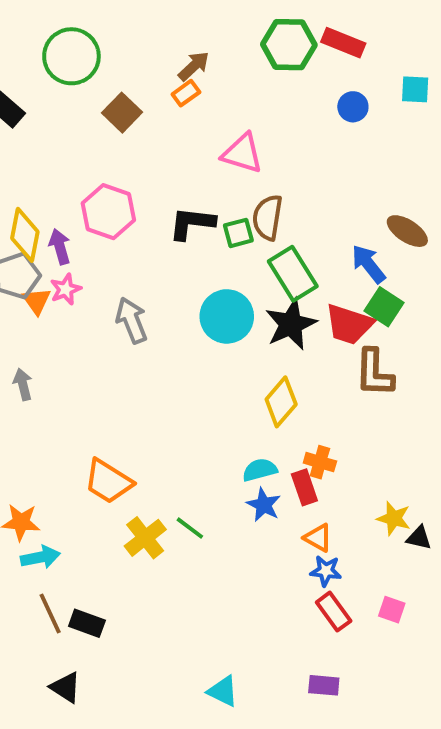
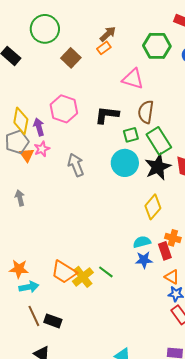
green hexagon: (289, 45) -> (157, 46), moved
green square: (238, 233) -> (131, 135), moved
orange trapezoid: (108, 481) -> (64, 272), moved
blue star: (264, 505) -> (144, 260), turned -30

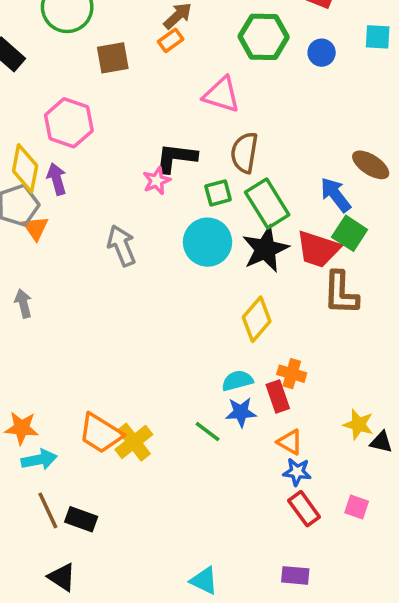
brown square: (71, 58) -> (113, 58), turned 36
pink hexagon: (64, 109) -> (69, 123), moved
pink star: (42, 149) -> (157, 181), moved
green line: (106, 272) -> (208, 432), moved

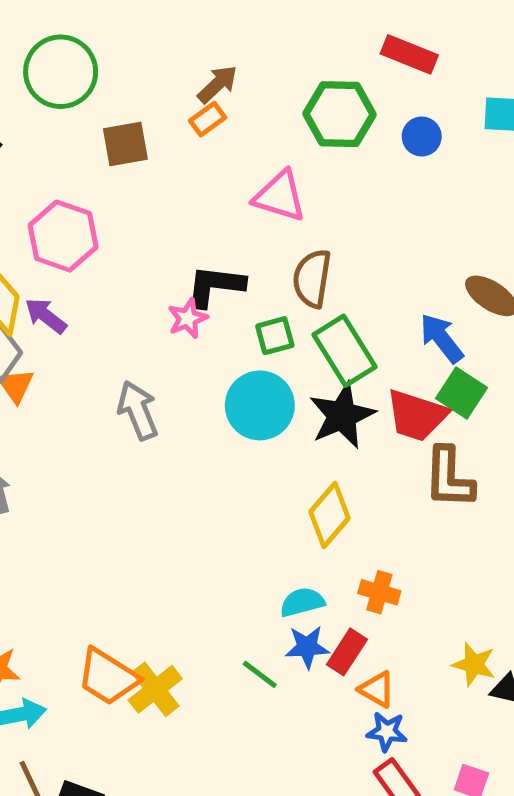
purple arrow: (57, 179) -> (46, 316), turned -36
red rectangle: (278, 396) -> (347, 652), moved, turned 52

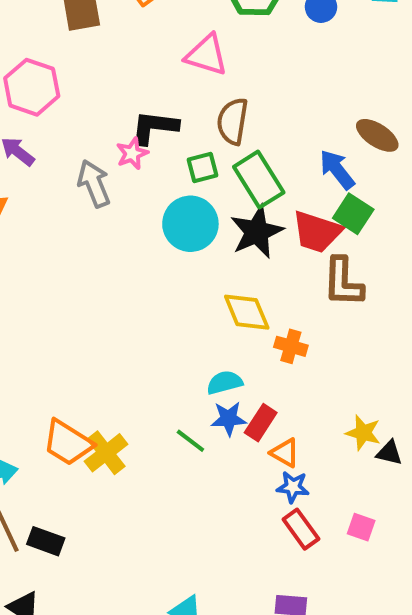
gray arrow: (138, 410) -> (94, 184), moved
yellow diamond: (330, 515) -> (247, 312), turned -63
orange cross: (379, 592) -> (291, 346), moved

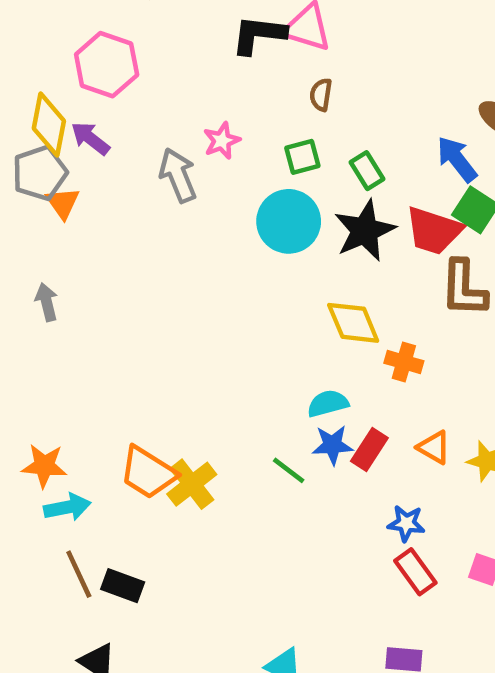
brown semicircle: (233, 121) -> (321, 95), moved, size x0.6
black L-shape: (154, 127) -> (259, 35), moved
green rectangle: (259, 180) -> (367, 171), size x0.6
orange triangle: (285, 453) -> (434, 447), moved

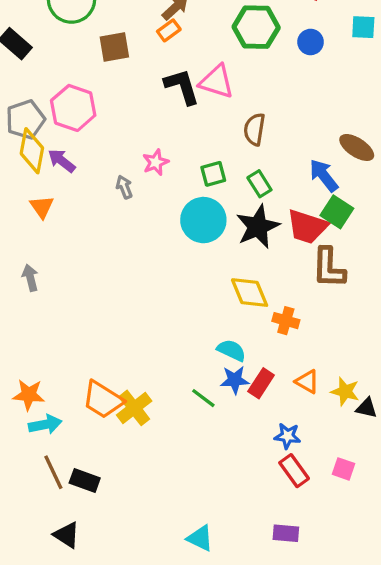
black L-shape: (259, 35) -> (182, 86), turned 66
brown semicircle: (321, 95) -> (254, 129), moved, size x1.4
gray pentagon: (40, 173) -> (25, 119), moved
gray arrow: (178, 175) -> (124, 187), size x0.6
cyan semicircle: (328, 403) -> (231, 350), turned 40

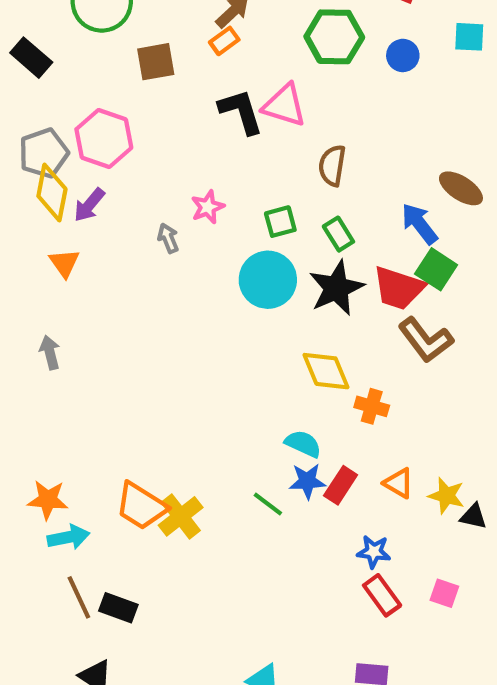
purple arrow: (62, 161) -> (89, 205), turned -88
brown L-shape: (329, 268) -> (426, 340), turned -39

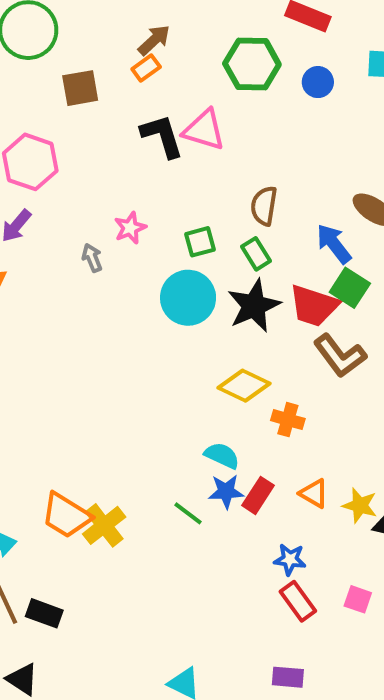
brown semicircle: (332, 166) -> (264, 206), moved
yellow diamond: (326, 371) -> (244, 386), turned -42

